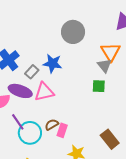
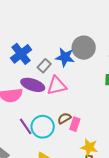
gray circle: (73, 32) -> (84, 48), moved
purple line: (18, 122) -> (26, 126), moved

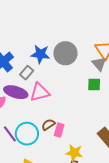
blue star: (65, 57) -> (40, 54), moved

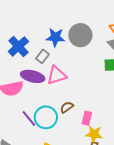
pink rectangle: (59, 130) -> (87, 118), moved

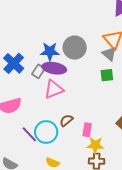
purple ellipse: (33, 76) -> (54, 68), moved

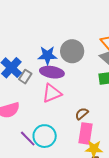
gray rectangle: (38, 71) -> (25, 77), moved
brown semicircle: (66, 120) -> (82, 114), moved
pink rectangle: (87, 130) -> (85, 133), size x1.5

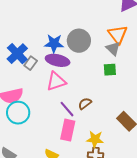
pink rectangle: (85, 133) -> (68, 130), moved
cyan circle: (45, 136) -> (18, 113), moved
purple line: (28, 139) -> (67, 109), moved

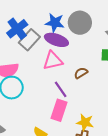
gray rectangle: (31, 63) -> (29, 40), size x1.5
brown semicircle: (85, 103) -> (81, 73), moved

